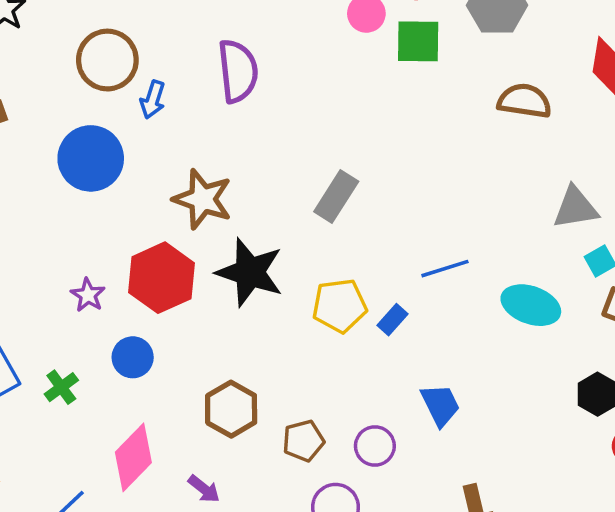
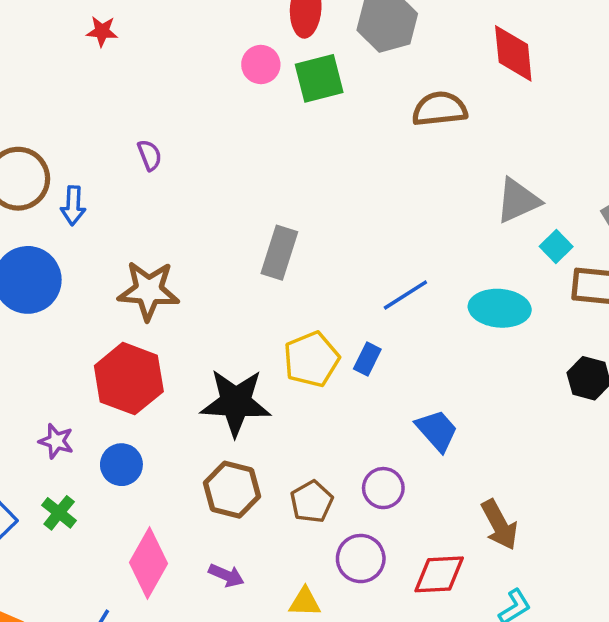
purple semicircle: (238, 71) -> (150, 155), size x0.5
black star: (250, 272) -> (236, 402), moved
purple star: (88, 295) -> (56, 441), moved

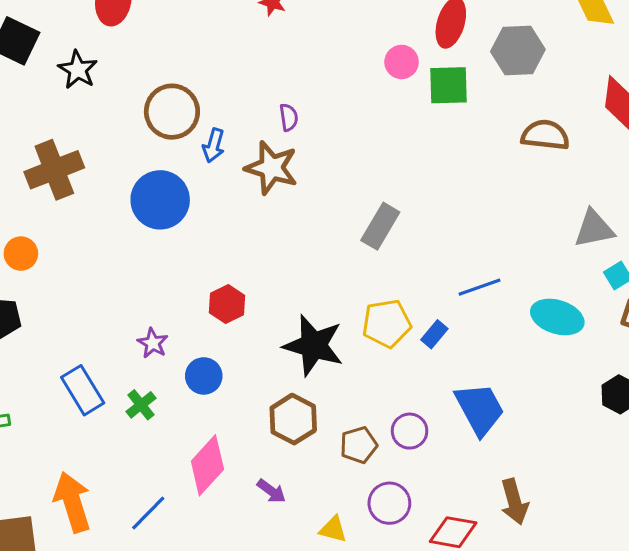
brown star: (149, 291) -> (271, 168), moved
red hexagon: (129, 379) -> (227, 304), size x0.6
blue trapezoid: (437, 430) -> (480, 409), size x1.4
purple circle: (383, 488) -> (410, 431), moved

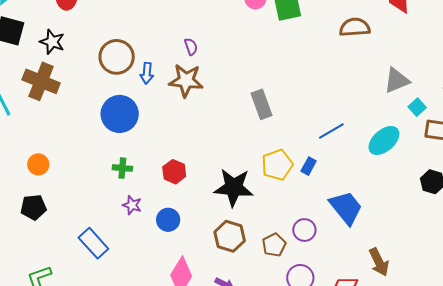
brown cross: (54, 170) -> (41, 81), moved, turned -36
gray rectangle: (380, 226) -> (262, 104), turned -40
cyan ellipse: (557, 317) -> (384, 140), turned -48
green cross: (141, 405) -> (122, 168), moved, turned -36

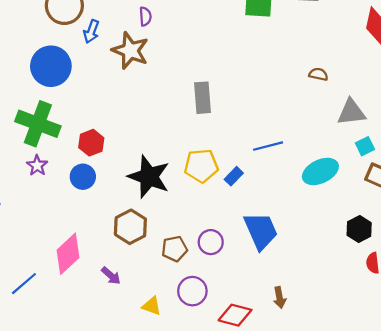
brown semicircle: (355, 27) -> (318, 74), moved, size x0.6
green cross: (122, 168) -> (38, 124), size x2.0
blue circle: (168, 220) -> (83, 177), moved
brown arrow: (379, 262) -> (280, 298), size x0.7

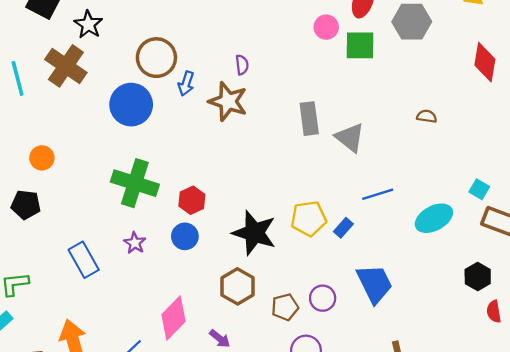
blue circle: (51, 66) -> (131, 105), moved
gray rectangle: (203, 98) -> (309, 119), moved
gray triangle: (351, 112) -> (350, 138), moved, turned 48
cyan square: (365, 146) -> (479, 189), turned -30
purple star: (37, 165) -> (135, 243), moved

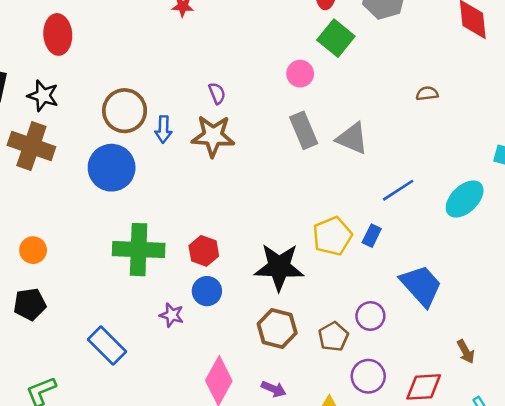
pink circle: (326, 27) -> (300, 74), moved
green square: (360, 45) -> (336, 38), turned -36
purple star: (135, 243) -> (172, 315), moved

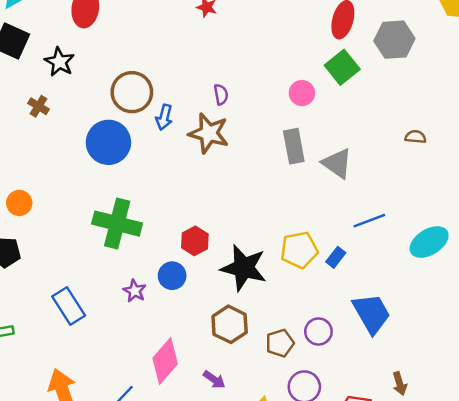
brown cross: (31, 146) -> (39, 106), size x0.5
red hexagon: (204, 251) -> (195, 241), moved

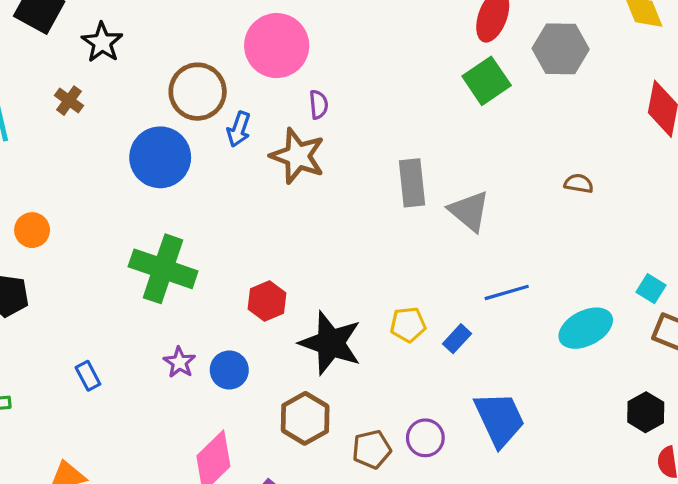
pink circle: (302, 93) -> (277, 46), moved, size x1.8
yellow pentagon: (299, 250) -> (408, 325), size x0.7
blue circle: (172, 276) -> (229, 370), moved
blue rectangle: (69, 306) -> (88, 376), size x0.6

